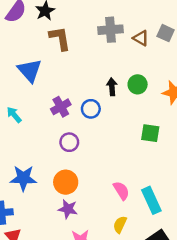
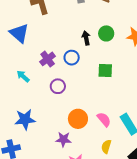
cyan arrow: (14, 115) -> (23, 76), moved
green square: (150, 133) -> (105, 70), moved
orange circle: (66, 182) -> (78, 119), moved

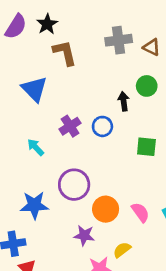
green circle: (106, 33) -> (147, 86), moved
purple circle: (58, 86) -> (74, 185), moved, size x1.5
yellow semicircle: (106, 147) -> (122, 250), moved, turned 32

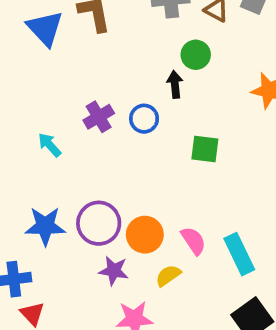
green circle: (147, 86) -> (196, 55), moved
blue triangle: (34, 89) -> (45, 28), moved
purple circle: (74, 185) -> (99, 223), moved
yellow semicircle: (122, 250) -> (168, 276), moved

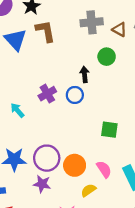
black arrow: (175, 84) -> (85, 74), moved
green square: (205, 149) -> (109, 130), moved
purple star: (114, 271) -> (42, 184), moved

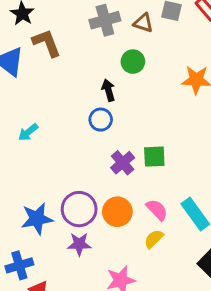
purple cross: (47, 94) -> (123, 163), moved
cyan arrow: (17, 110) -> (28, 132), moved, turned -77
yellow semicircle: (88, 190) -> (154, 239), moved

